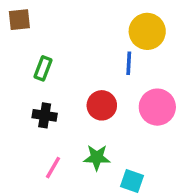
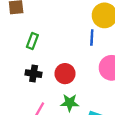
red circle: (102, 105) -> (65, 74), moved

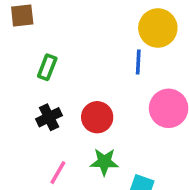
black cross: (34, 74) -> (49, 117), turned -35

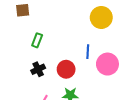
blue line: (138, 62) -> (88, 52), moved

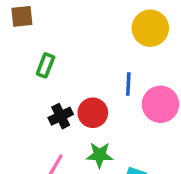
black cross: (38, 69) -> (61, 116), moved

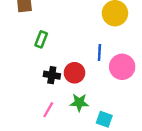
black cross: (61, 116) -> (52, 75), turned 35

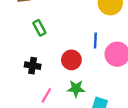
green rectangle: (41, 39) -> (39, 28), turned -49
black cross: (52, 75) -> (33, 66), moved

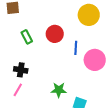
red circle: (71, 60) -> (55, 34), moved
pink line: (46, 95) -> (18, 90), moved

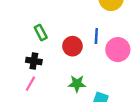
red circle: (55, 34) -> (72, 46), moved
green rectangle: (27, 37) -> (41, 33), moved

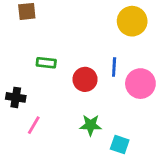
green rectangle: (41, 33) -> (46, 63), turned -56
black cross: (34, 61) -> (16, 97), moved

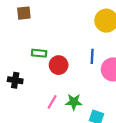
red circle: (85, 79) -> (59, 65), moved
pink line: (34, 125) -> (52, 102), moved

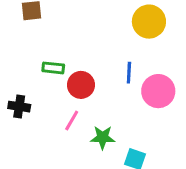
pink line: (52, 102) -> (72, 120), moved

